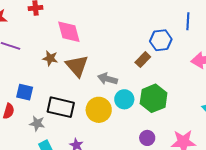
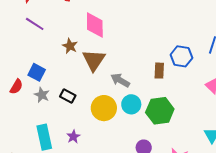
brown rectangle: (143, 60) -> (159, 71), turned -56
black rectangle: (61, 107) -> (68, 96), size x0.6
gray star: (37, 123) -> (42, 95), moved

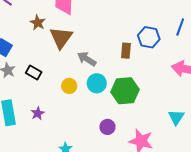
yellow circle: (104, 108) -> (69, 86), size x0.6

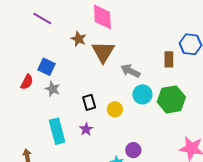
black rectangle: (34, 72) -> (89, 102), moved, turned 49
yellow circle: (69, 86) -> (115, 109), moved
purple circle: (107, 127) -> (133, 150), moved

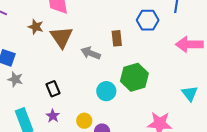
brown rectangle: (169, 59) -> (117, 38), moved
cyan circle: (142, 94) -> (106, 91), moved
yellow circle: (115, 109) -> (84, 121), moved

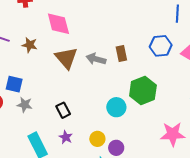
blue hexagon: (148, 20) -> (161, 46), moved
brown star: (36, 27) -> (30, 45), moved
gray arrow: (91, 53) -> (96, 59), moved

